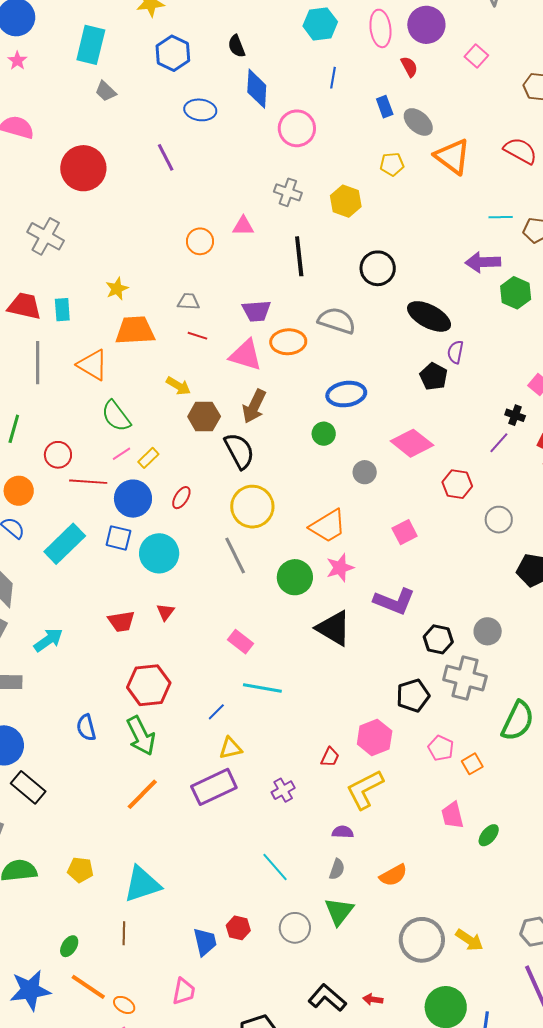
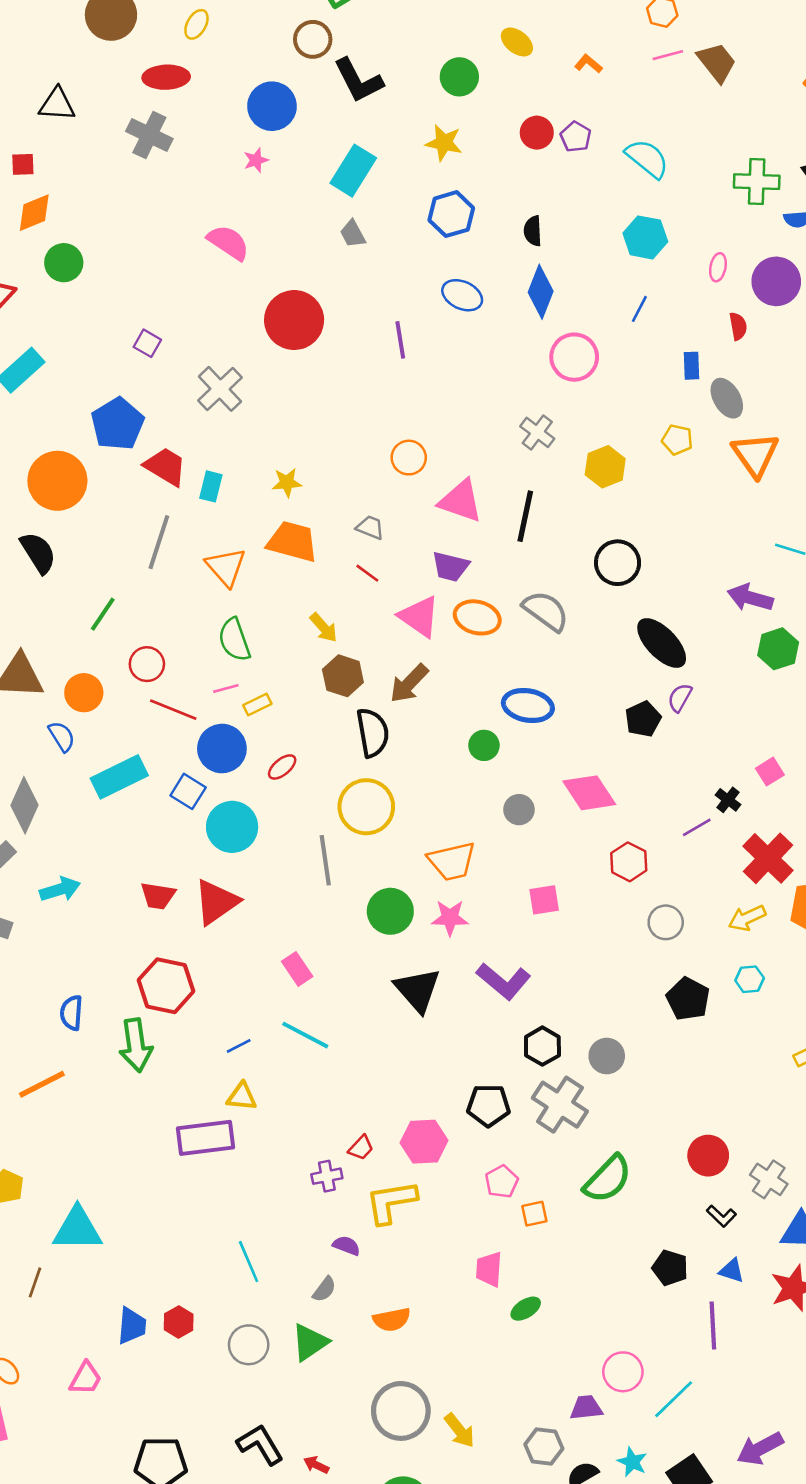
pink ellipse: (380, 28) -> (718, 267), size x0.6
pink triangle: (243, 226) -> (461, 501), moved, size x1.6
red triangle: (166, 612) -> (216, 902), size x2.0
purple cross: (283, 790) -> (327, 1176), moved
orange line: (142, 794) -> (42, 1084), moved

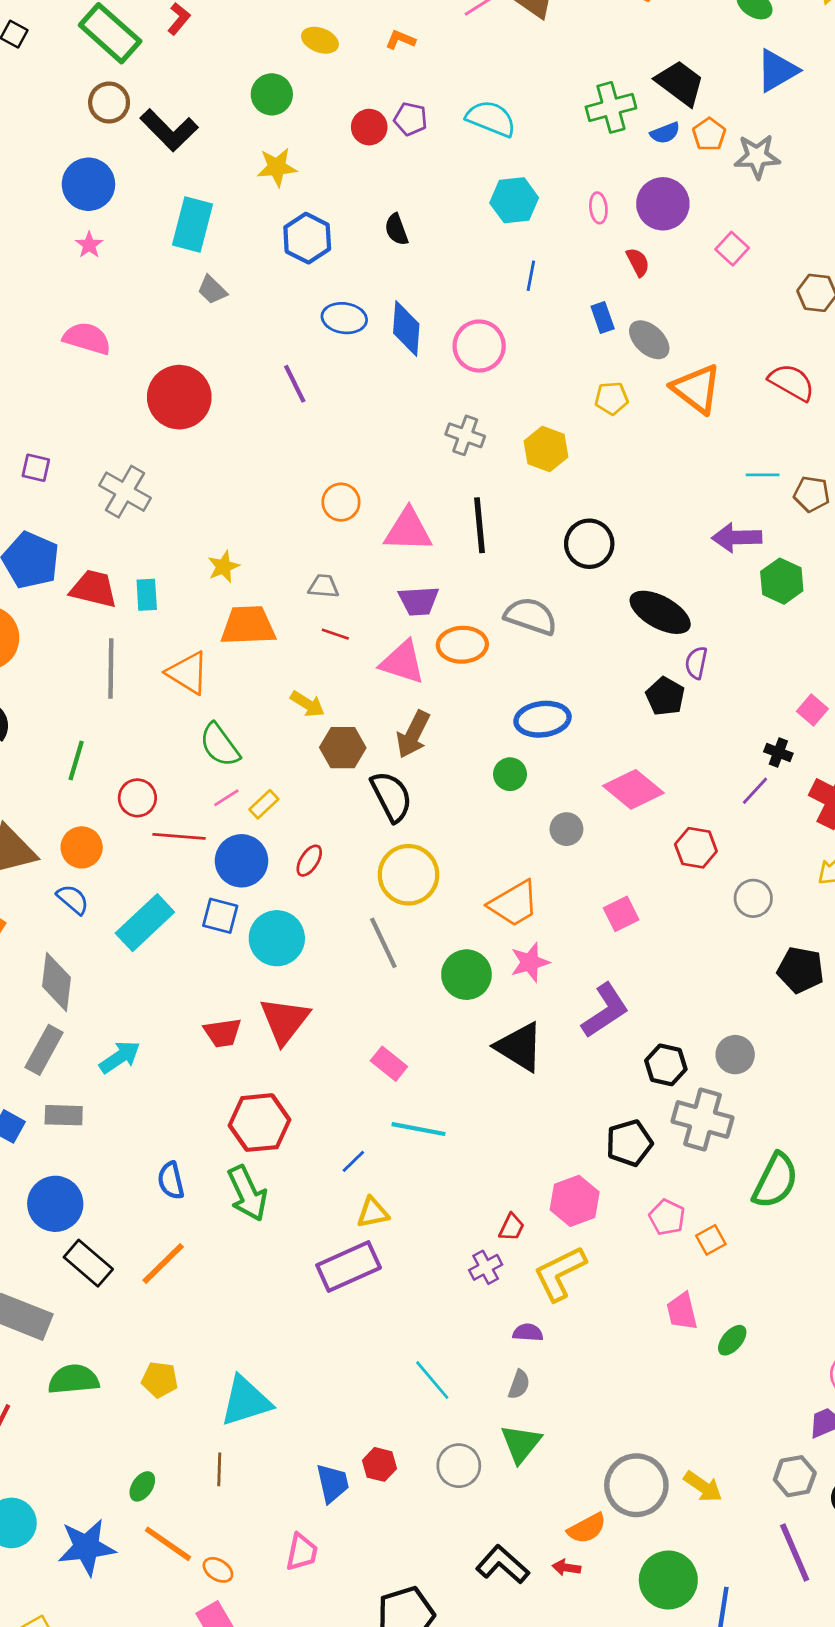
blue diamond: (541, 292) -> (406, 329), moved
purple L-shape: (504, 981) -> (605, 1011), turned -56
orange semicircle: (392, 1320) -> (587, 1528), moved

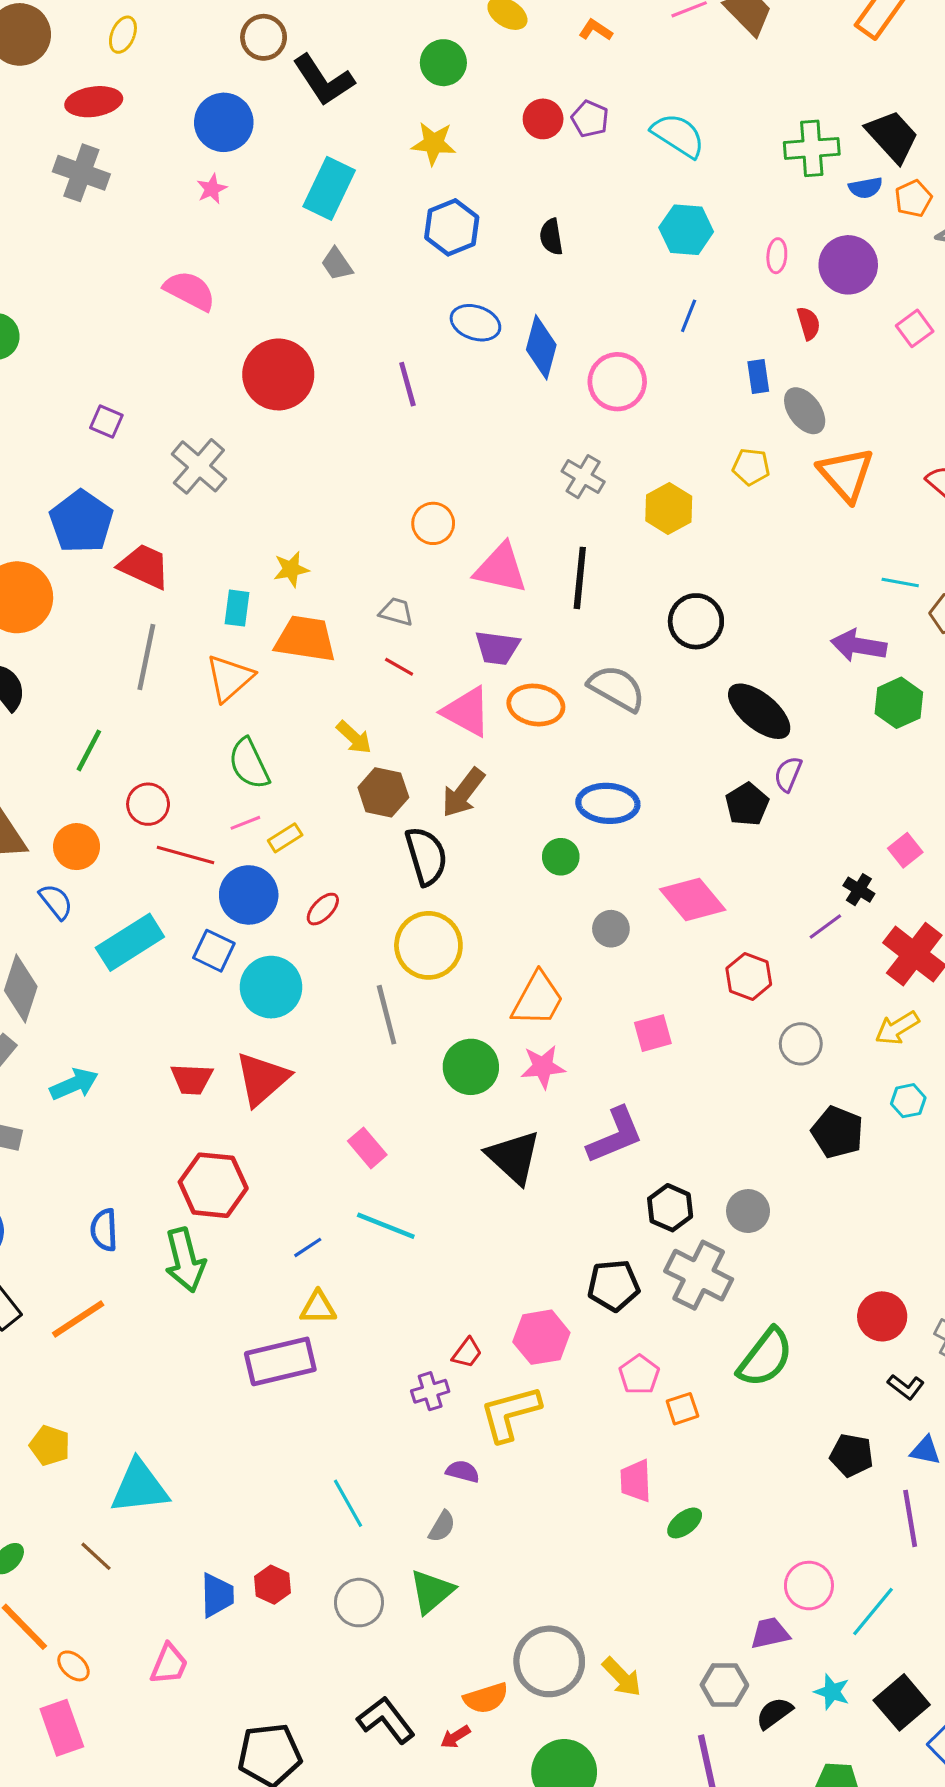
cyan rectangle: (147, 595) -> (237, 608), moved
orange triangle: (188, 673) -> (229, 678), turned 36
orange trapezoid: (514, 904) -> (538, 999), turned -42
brown line: (219, 1469) -> (96, 1556), turned -60
red arrow: (566, 1568) -> (455, 1737), turned -52

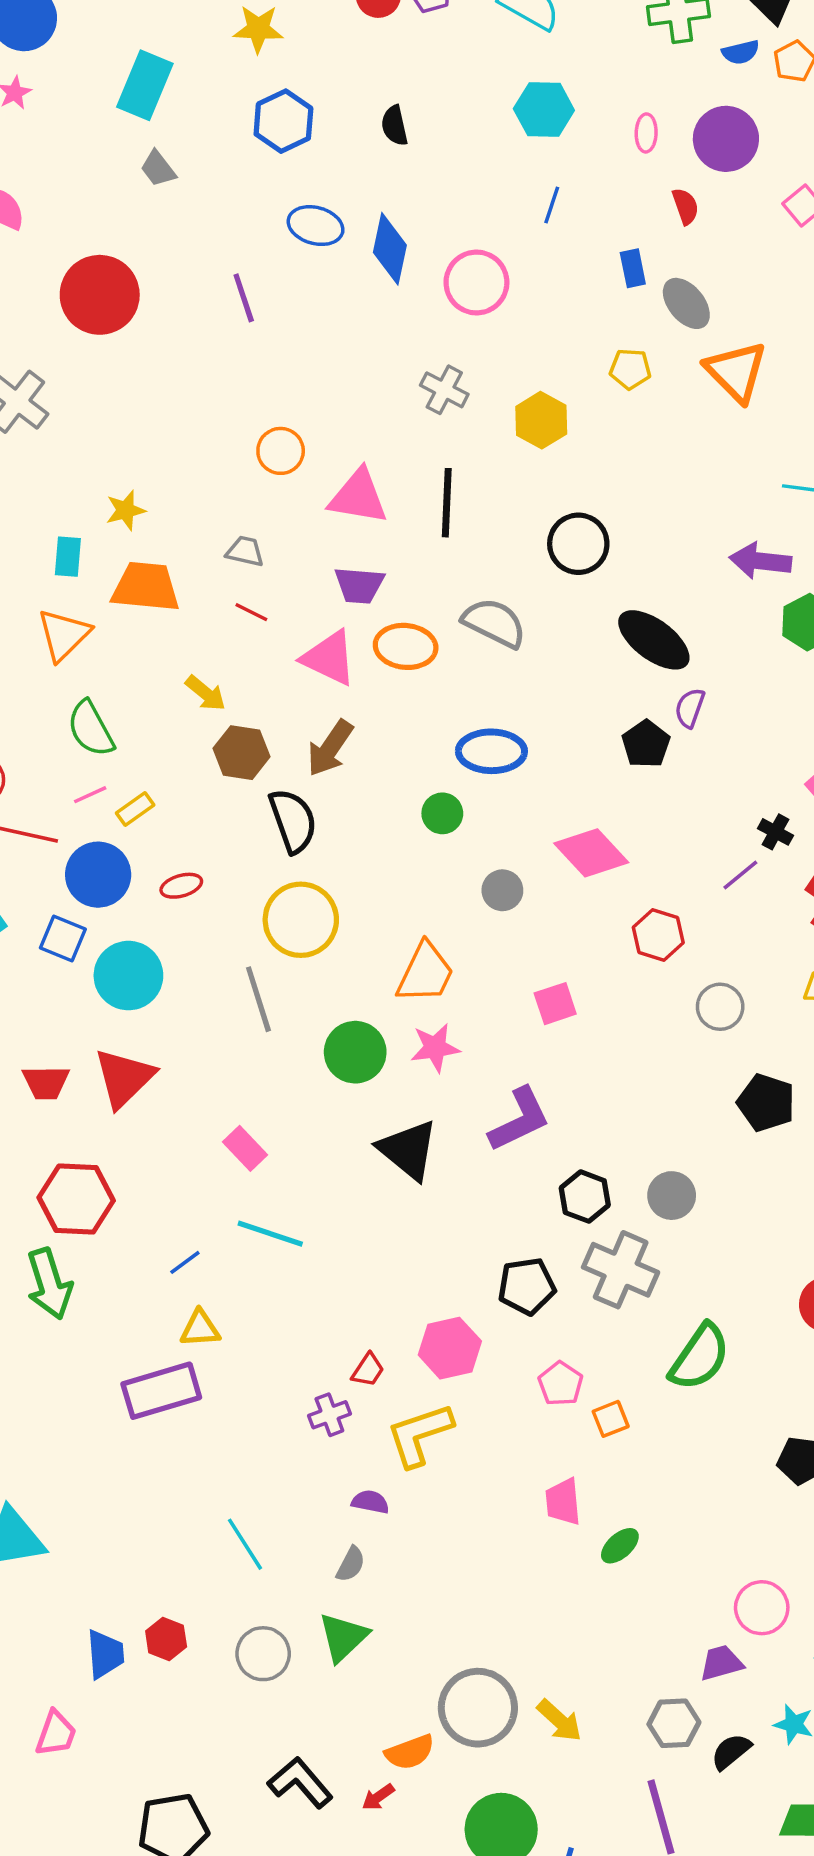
red ellipse: (323, 909) -> (181, 886), turned 33

